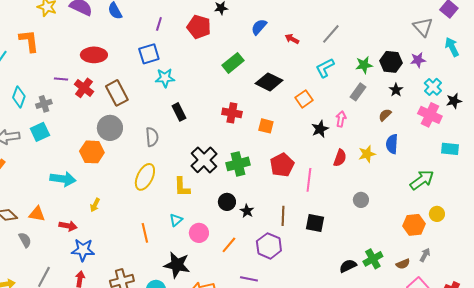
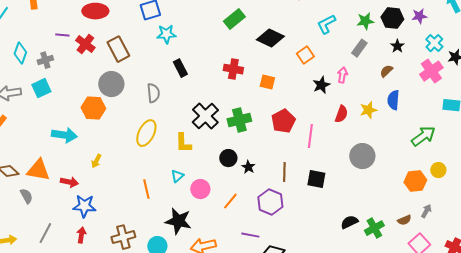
pink cross: (430, 115) -> (431, 71), turned 30
gray circle: (361, 200) -> (362, 156), size x1.6
orange triangle: (37, 214) -> (38, 170), size x1.4
green cross: (373, 259) -> (374, 228), moved

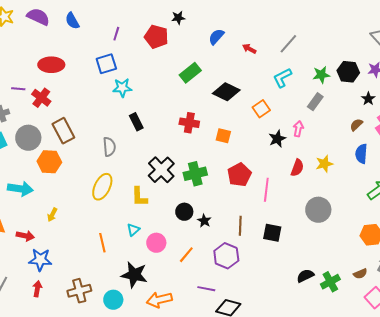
black star: (397, 46) -> (368, 99), moved
brown rectangle: (118, 49) -> (63, 131), moved
brown semicircle: (386, 71) -> (356, 125), moved
gray circle: (111, 84) -> (28, 138), moved
blue semicircle: (393, 100) -> (361, 154), moved

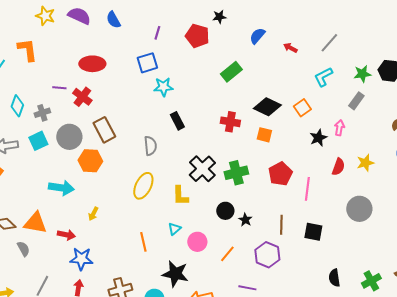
black diamond: (226, 92) -> (267, 107), moved
black semicircle: (305, 276) -> (334, 278), moved, turned -72

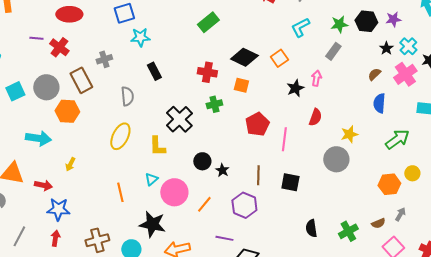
gray cross: (42, 113) -> (104, 59), moved
yellow star: (365, 163) -> (349, 134), moved
green cross: (236, 173) -> (214, 104), moved, size x0.7
pink circle: (197, 242) -> (174, 192), size x1.4

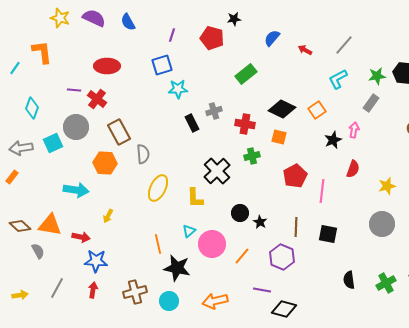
gray cross: (104, 59) -> (214, 111), moved
gray circle: (46, 87) -> (76, 127), moved
gray semicircle: (127, 96) -> (143, 154), moved
gray circle: (336, 159) -> (382, 224), moved
black star: (152, 224) -> (177, 268), moved

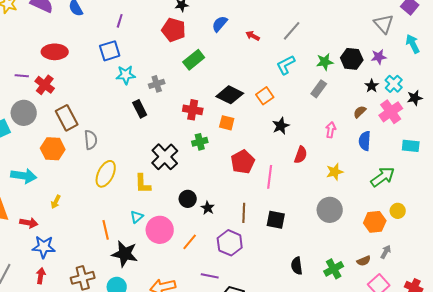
red pentagon: (212, 38) -> (174, 30), moved
gray cross: (214, 111) -> (157, 84), moved
pink arrow: (354, 130) -> (331, 130), moved

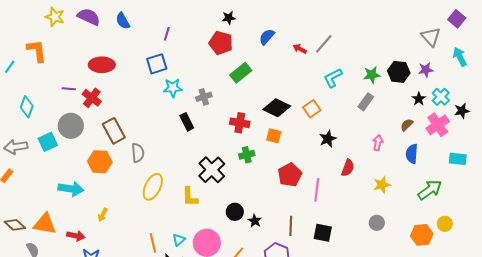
gray line: (292, 31) -> (324, 44), moved
gray circle: (330, 210) -> (377, 223), size x0.6
cyan triangle: (137, 217) -> (179, 240), moved

